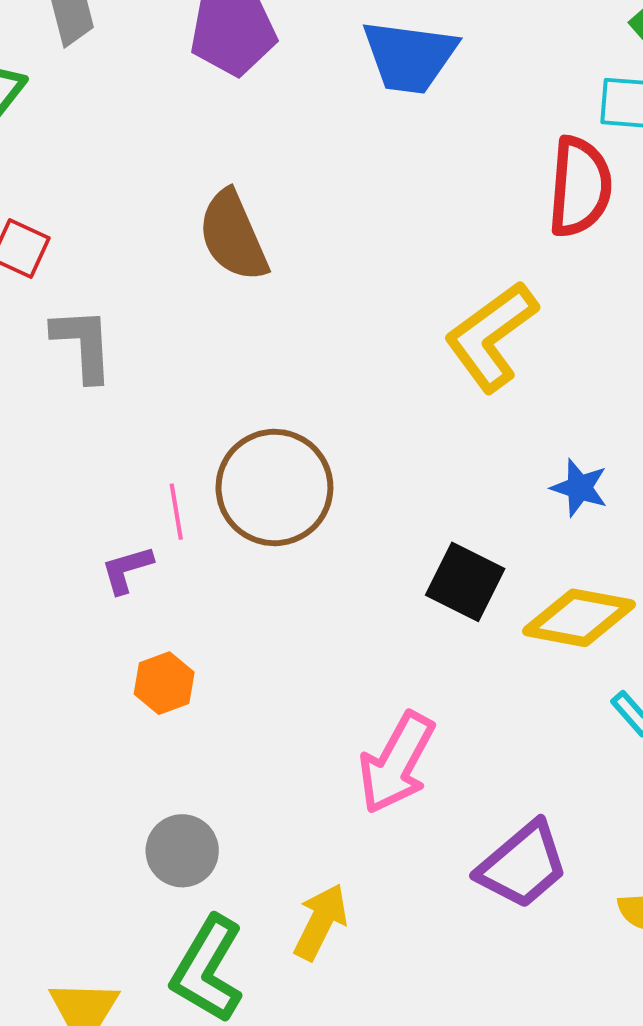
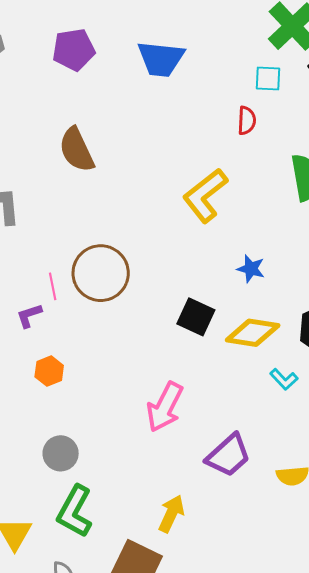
red semicircle: (580, 187) -> (247, 121), size x0.6
yellow arrow: (321, 922) -> (171, 514), moved

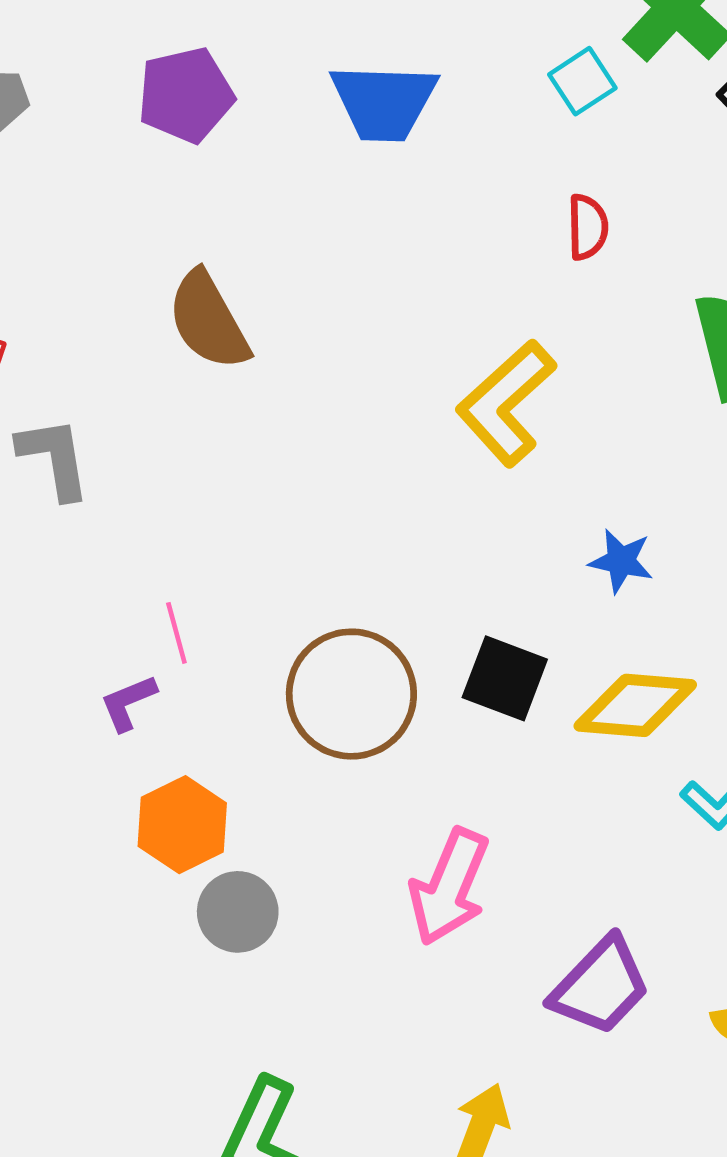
cyan square: (268, 78) -> (582, 81), moved, turned -32
brown circle: (101, 273) -> (351, 694), moved
orange hexagon: (49, 371) -> (182, 825), size x1.4
gray circle: (61, 453) -> (238, 912), moved

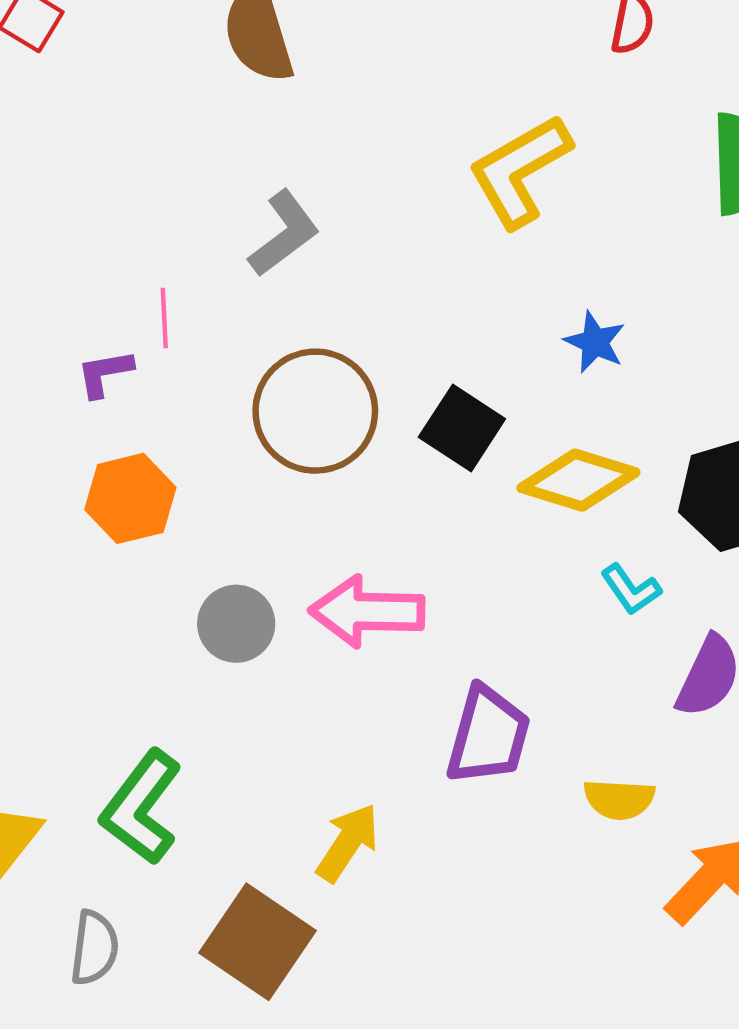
gray L-shape: (54, 458) -> (284, 234), moved, turned 50
pink arrow: (449, 887) -> (367, 612), turned 56
gray circle: (238, 912) -> (236, 624), moved
purple trapezoid: (601, 986) -> (488, 735), turned -41

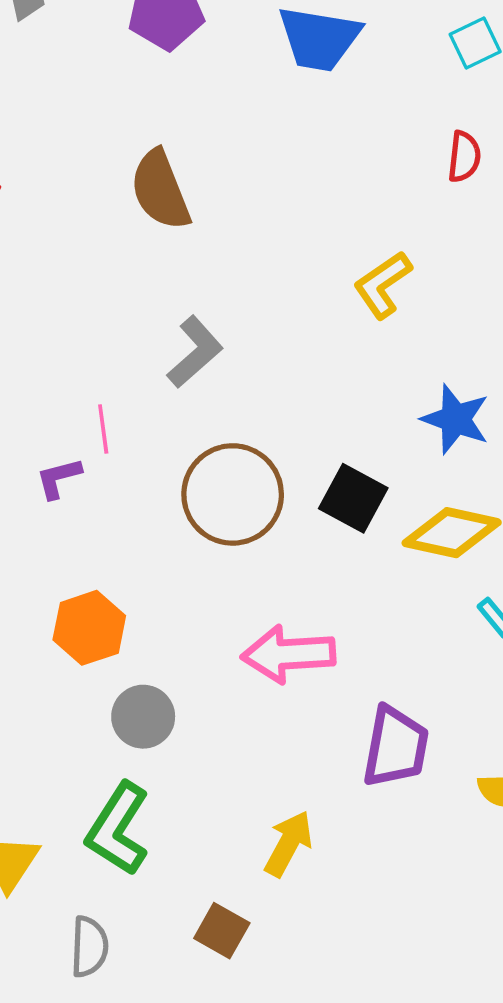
yellow L-shape: (520, 171) -> (383, 285), size x0.7
blue star: (595, 342) -> (456, 419), size x1.4
orange hexagon: (130, 498) -> (89, 628), moved
gray circle: (236, 624) -> (143, 717), moved
brown square: (257, 942) -> (222, 931), size x0.6

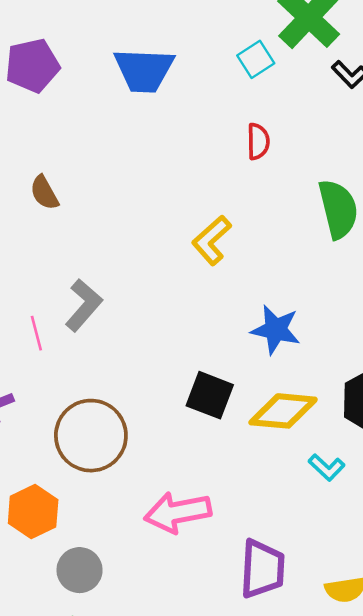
brown semicircle: (160, 190) -> (44, 193), size x0.6
pink line: (103, 429) -> (36, 333), moved
brown circle: (233, 494) -> (91, 436), moved

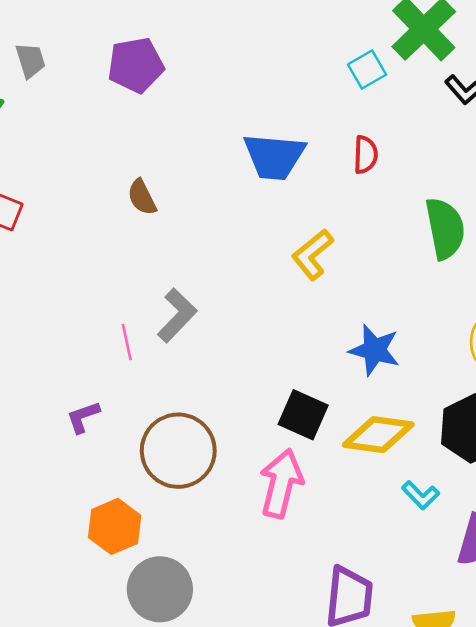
blue trapezoid: (144, 70) -> (274, 156), moved
pink arrow: (178, 512) -> (281, 483), moved, turned 112
gray circle: (80, 570) -> (160, 589), size x1.4

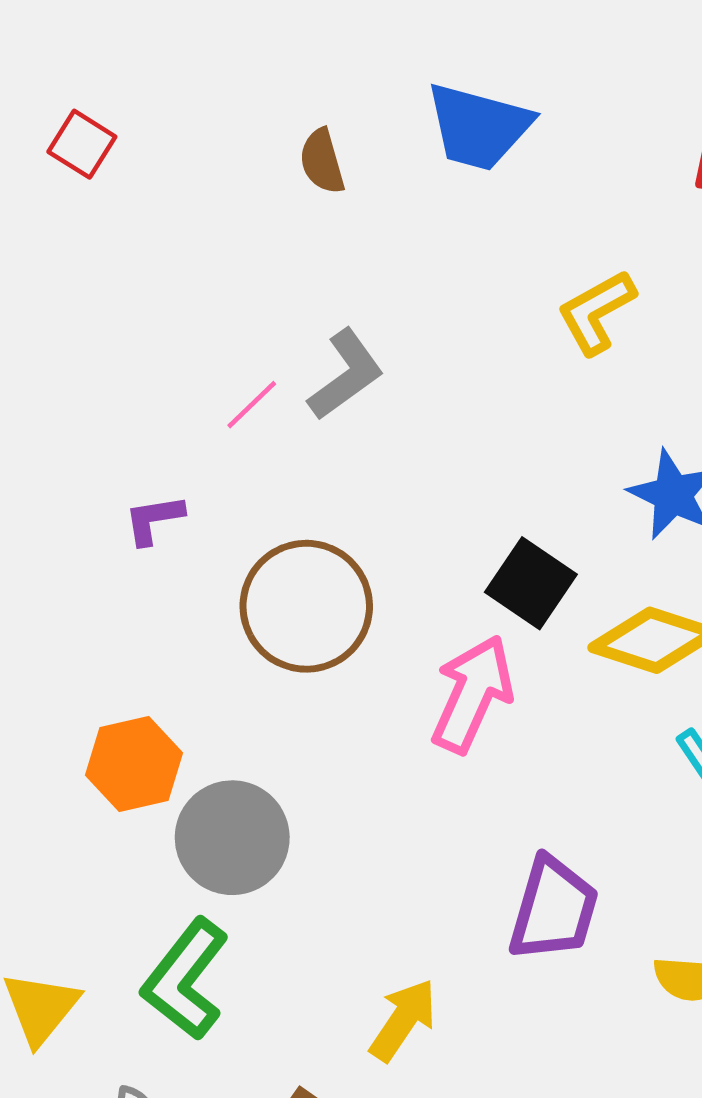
blue trapezoid: (274, 156) -> (479, 127), moved
pink line: (127, 342) -> (252, 405), turned 48
orange hexagon: (115, 526) -> (134, 764), moved

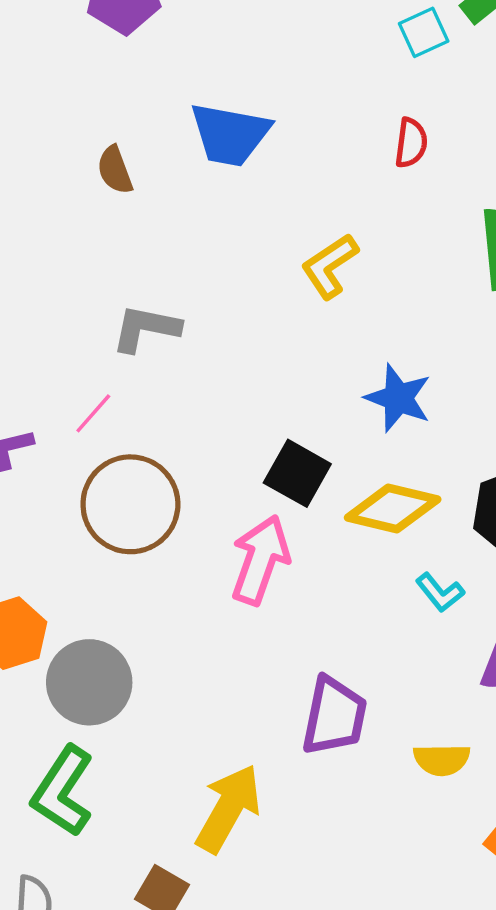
gray L-shape: (346, 375) -> (146, 328), turned -128
pink line: (252, 405) -> (93, 413), moved
yellow arrow: (403, 1020) -> (228, 808), size x1.4

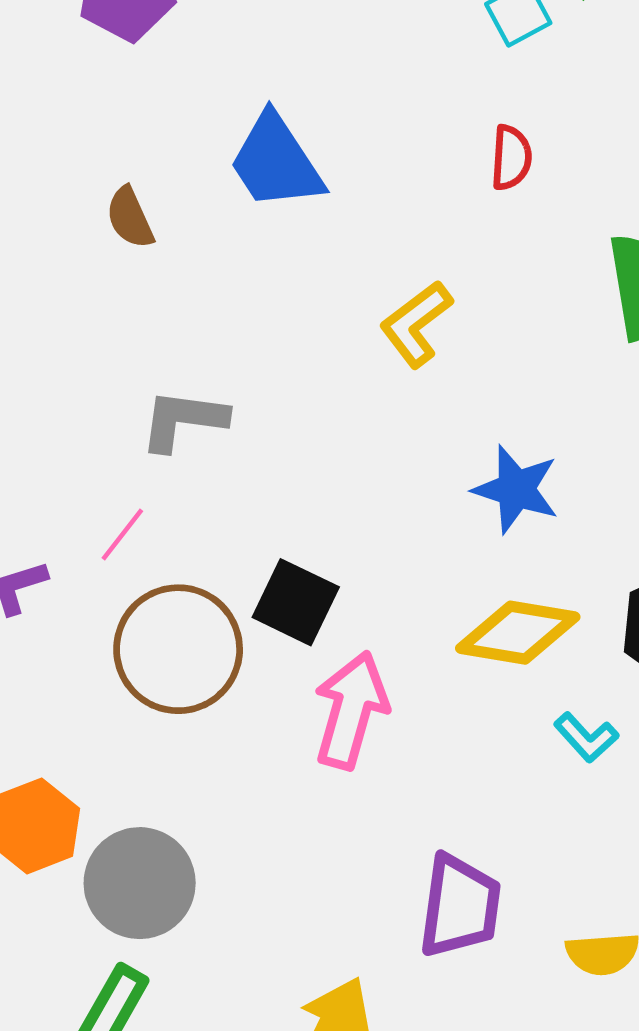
blue trapezoid: (230, 134) -> (276, 162), turned 50
black square: (297, 473) -> (296, 602), moved

